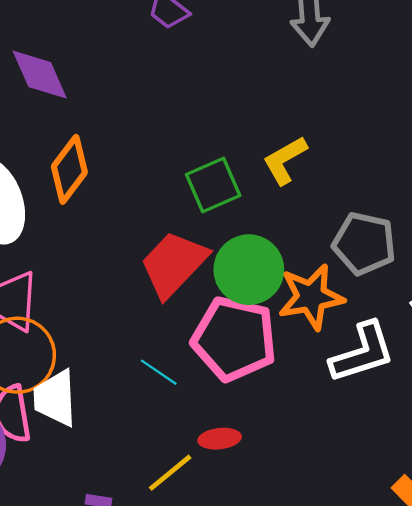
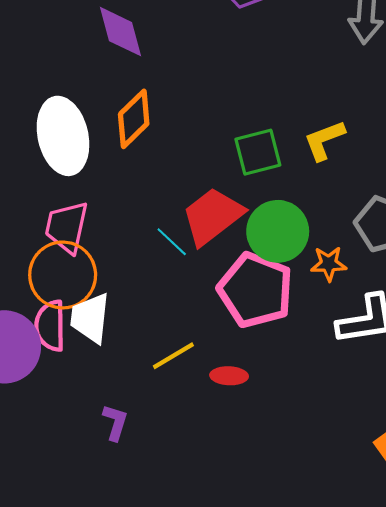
orange star: (311, 297) -> (329, 264), size x0.6
cyan line: (159, 372) -> (172, 242), moved
yellow line: (170, 473) -> (173, 356), moved

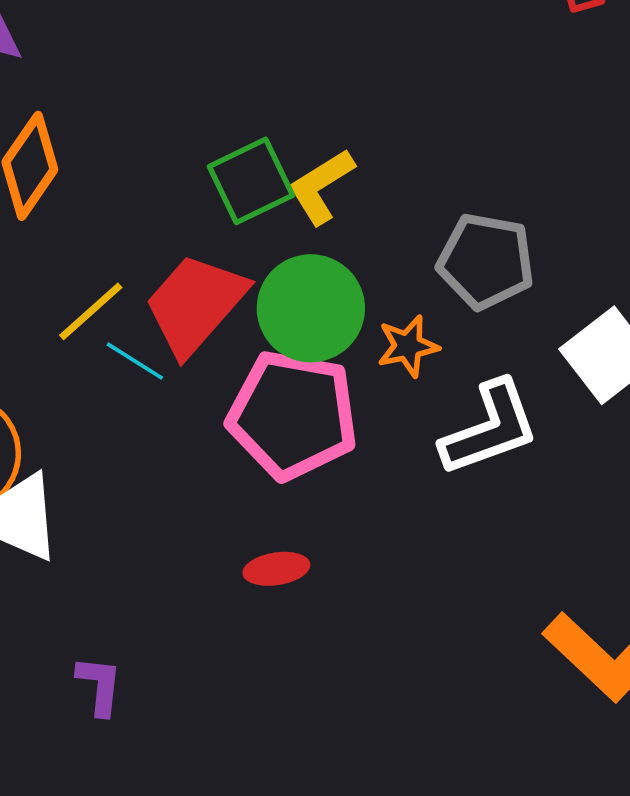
yellow L-shape: (324, 140) -> (321, 186), moved
yellow line: (173, 356) -> (91, 311), moved

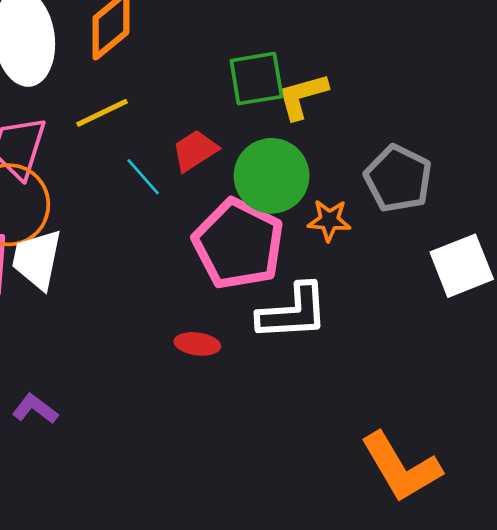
red trapezoid: (195, 304) -> (195, 151), size x0.6
yellow line: (91, 311) -> (102, 113), moved
white L-shape: (490, 428) -> (293, 312), moved
purple L-shape: (99, 686) -> (35, 409), moved, turned -75

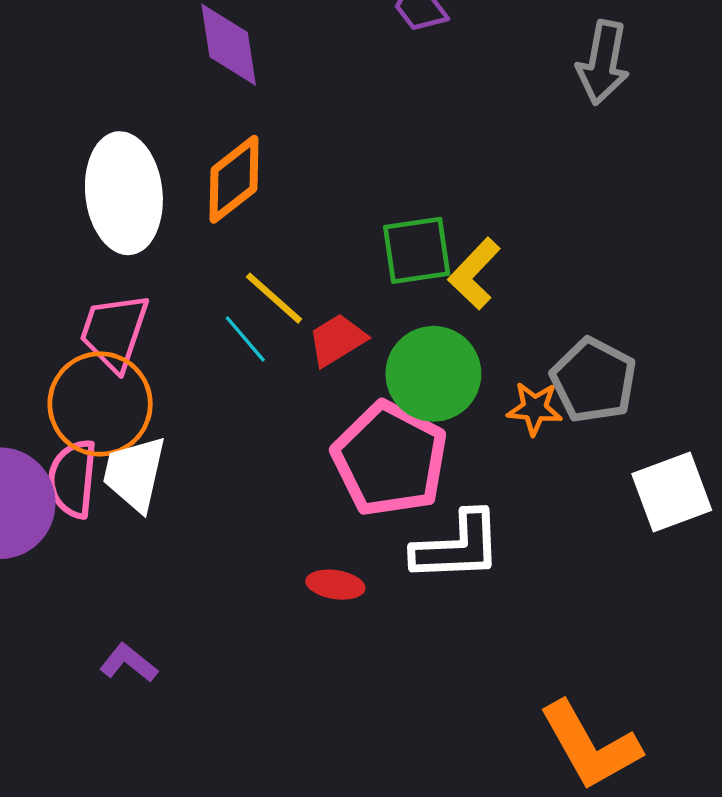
yellow L-shape: (302, 96) -> (474, 274), turned -32
yellow line: (102, 113) -> (274, 298), moved, turned 66
cyan line: (143, 177) -> (245, 339), moved
orange star: (329, 220) -> (535, 408), moved

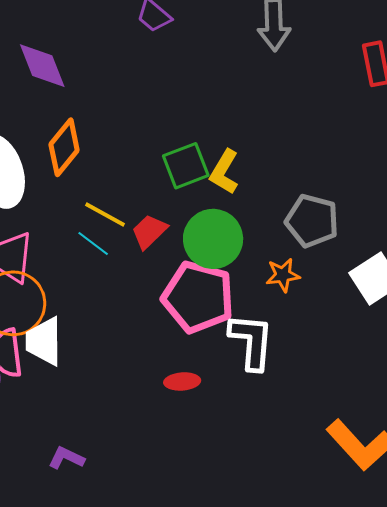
orange star: (535, 408) -> (283, 275), moved
white L-shape: (457, 547) -> (251, 341), turned -70

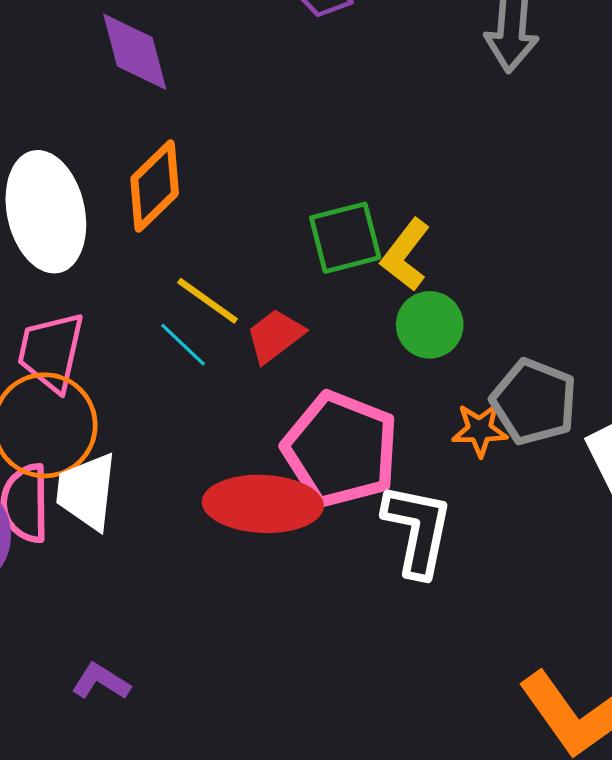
gray pentagon: (312, 221) -> (534, 402), moved
green circle: (213, 239) -> (430, 325), moved, size x0.7
red ellipse: (182, 381) -> (263, 504), moved, size x2.0

